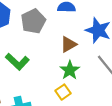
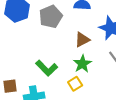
green L-shape: (17, 62) -> (47, 68), moved

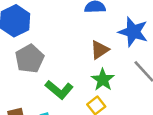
gray pentagon: (51, 17) -> (30, 59), moved

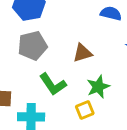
brown triangle: (100, 50) -> (83, 53), moved

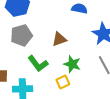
green star: (98, 87) -> (72, 64), turned -30

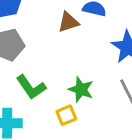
brown triangle: (59, 39) -> (68, 22), moved

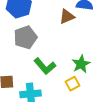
green star: (81, 89) -> (81, 64), turned 30

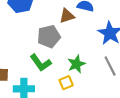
gray pentagon: (25, 37) -> (49, 36), moved

